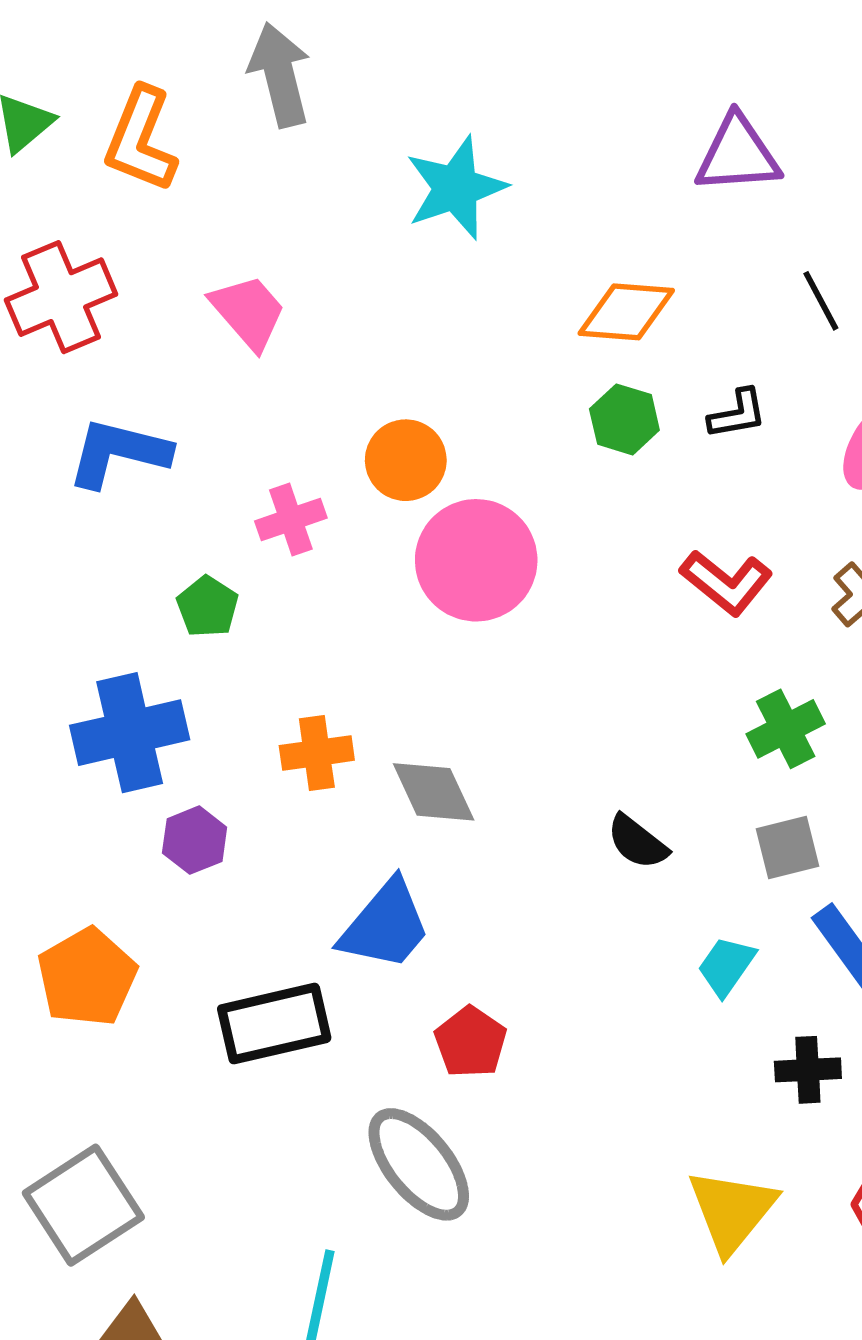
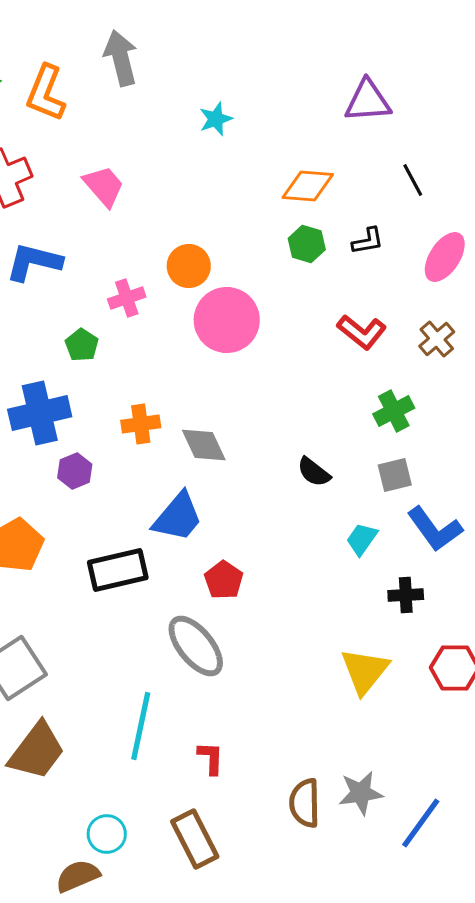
cyan star: (456, 188) -> (216, 119), size x0.6

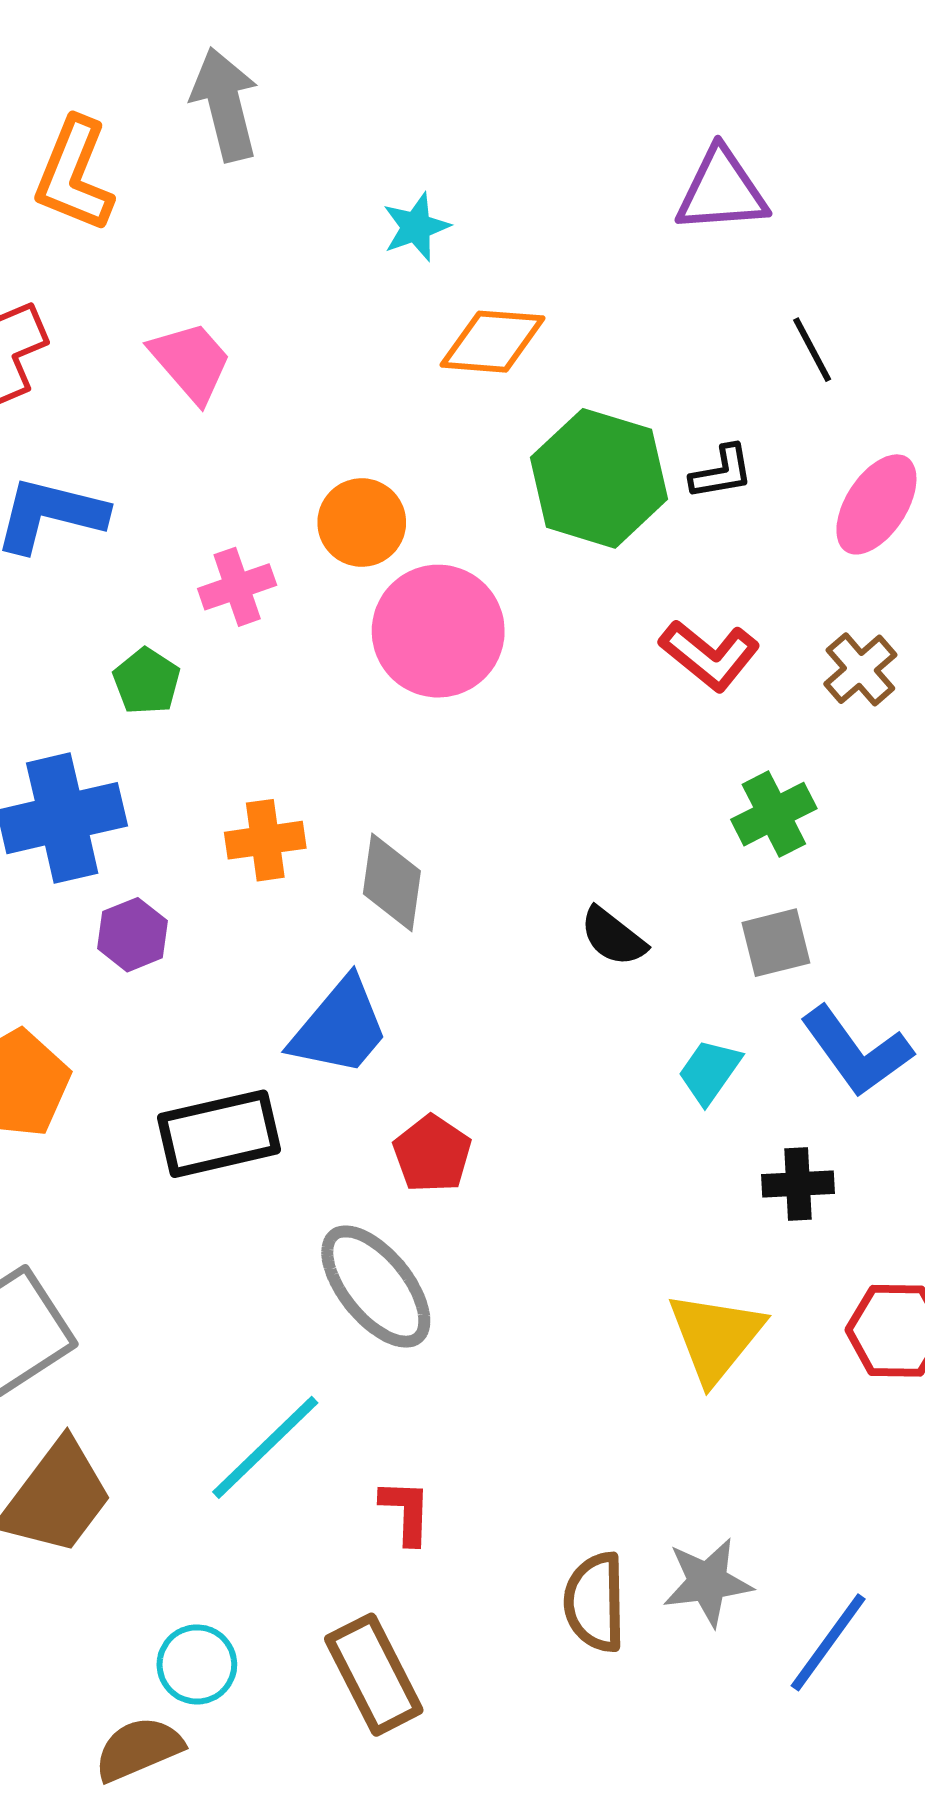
orange diamond: (308, 186) -> (492, 342), moved
green hexagon: (307, 244) -> (599, 478), size x1.8
gray diamond: (204, 445) -> (392, 882), turned 33
cyan line: (141, 726) -> (265, 1447), turned 34

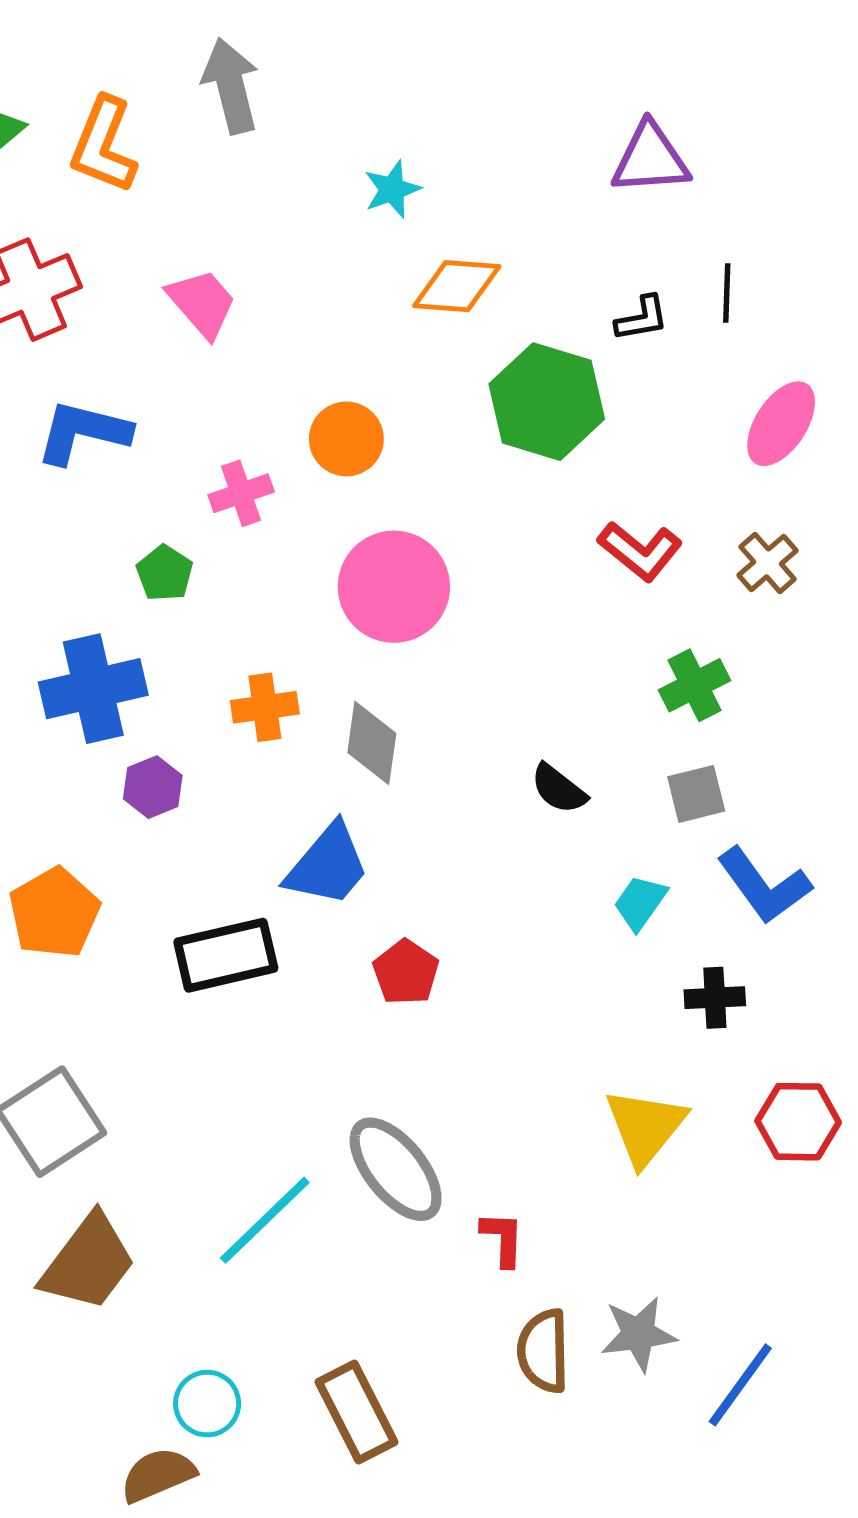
black line: (812, 350) -> (727, 293), turned 30
black L-shape: (722, 472) -> (642, 318), moved
pink circle: (438, 631) -> (394, 587), moved
gray ellipse: (376, 1287) -> (396, 1169), moved
red L-shape: (406, 1512) -> (503, 1239), moved

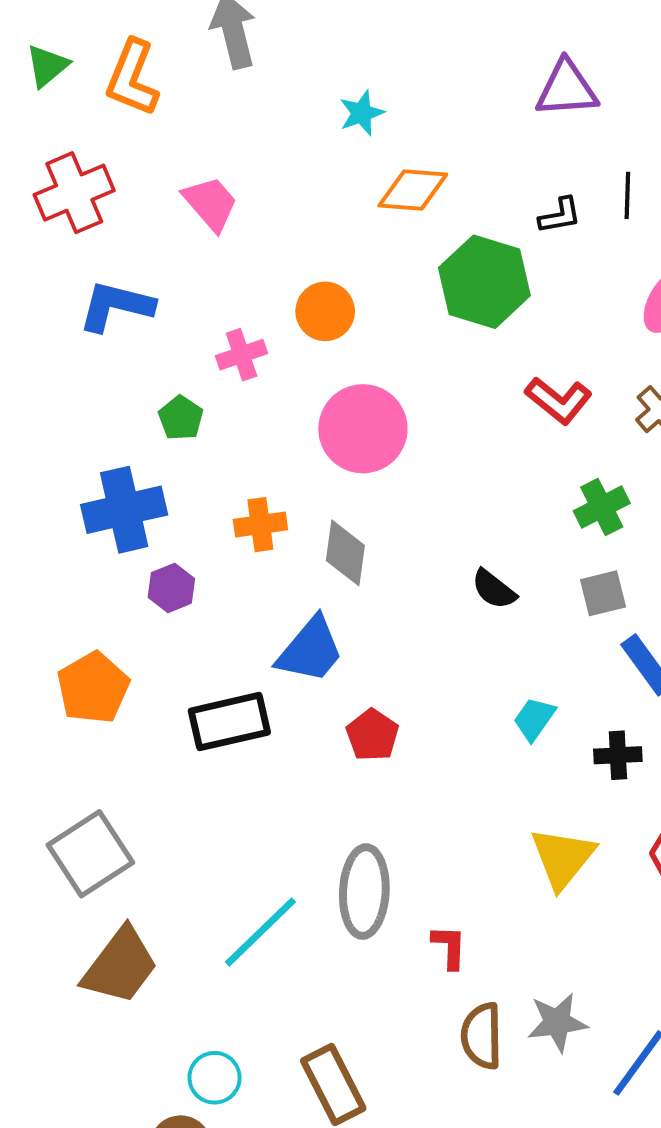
cyan trapezoid: (640, 903) -> (534, 719), moved
gray ellipse: (396, 1169) -> (364, 892), turned 42

